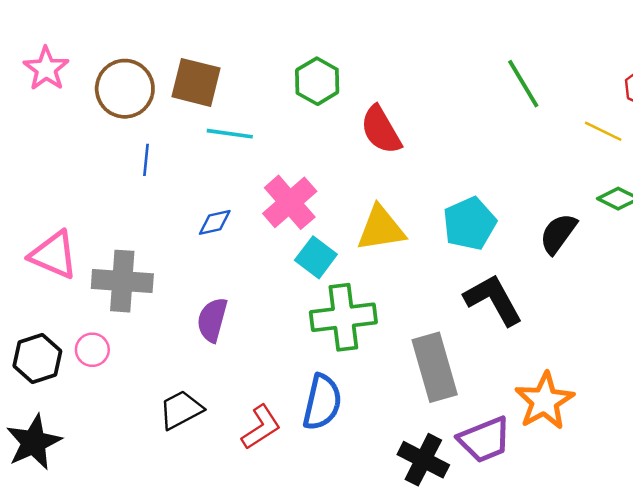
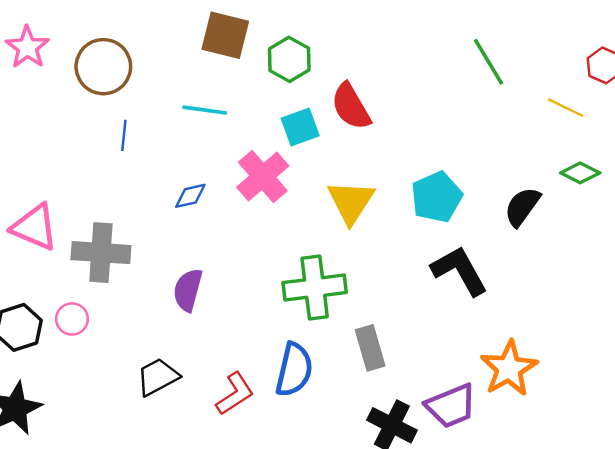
brown square: (196, 82) -> (225, 35), moved
yellow triangle: (381, 229) -> (351, 202), turned -48
cyan square: (316, 257) -> (300, 127), moved, turned 33
gray rectangle: (435, 367) -> (370, 348), moved, size x0.7

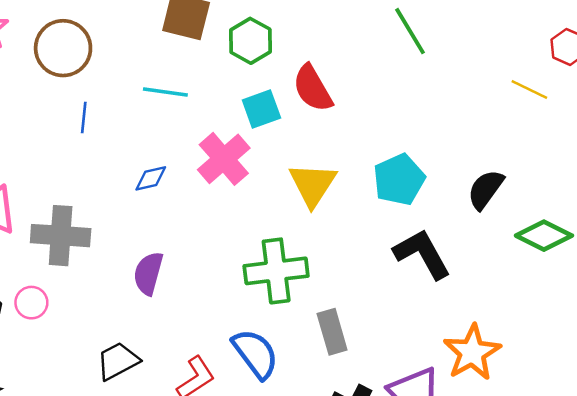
green line: (488, 62) -> (410, 31), moved
green diamond: (580, 173) -> (544, 236), moved, size x1.4
blue semicircle: (294, 370) -> (255, 354), turned -50

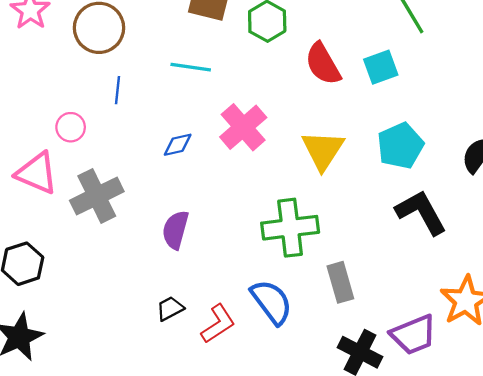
cyan square: (261, 109) -> (381, 67), moved
gray cross: (61, 236) -> (97, 196), turned -30
pink circle: (31, 303) -> (71, 127), moved
black trapezoid: (118, 361) -> (170, 308), moved, size x0.7

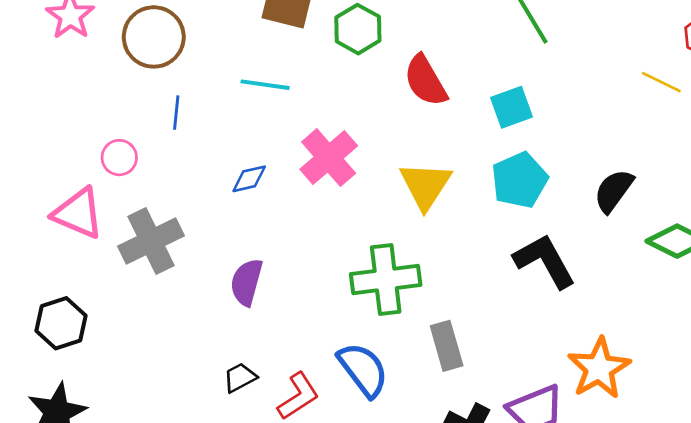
cyan square: (381, 67) -> (512, 107), moved

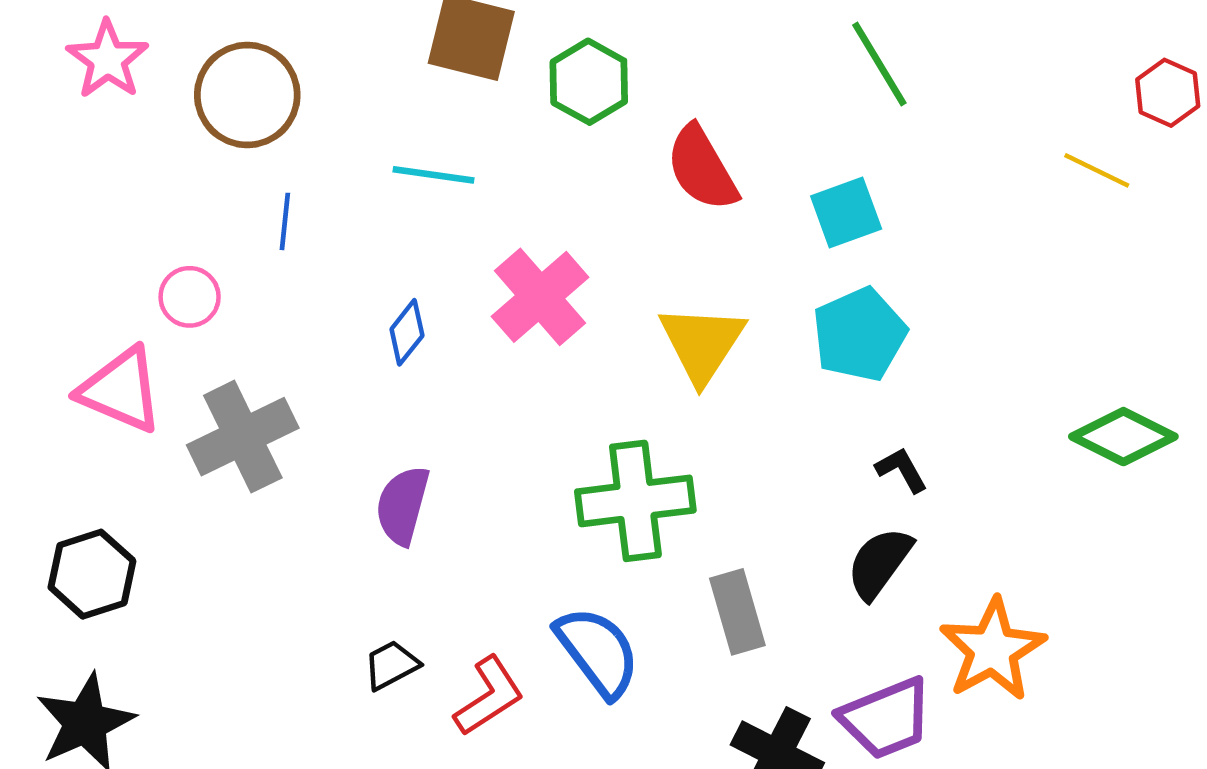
blue diamond: (249, 179) -> (407, 332), turned -39
black semicircle: (614, 191) -> (879, 563), moved
black L-shape: (545, 261) -> (902, 470), size x0.5

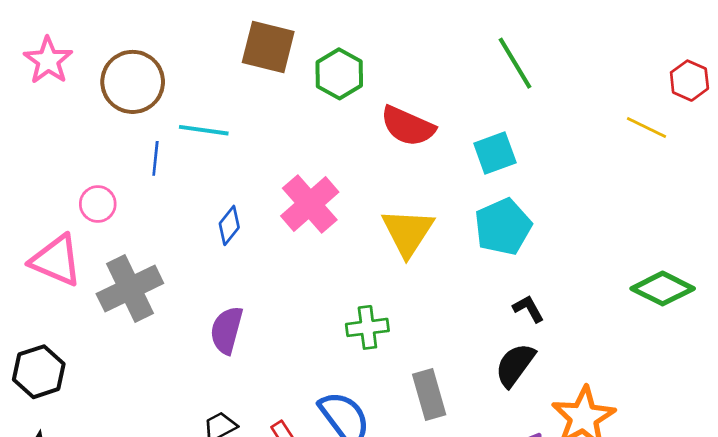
red semicircle: (702, 168) -> (408, 126), turned -36
cyan line: (434, 175) -> (204, 130), moved
green cross: (635, 501) -> (367, 327), size x0.6

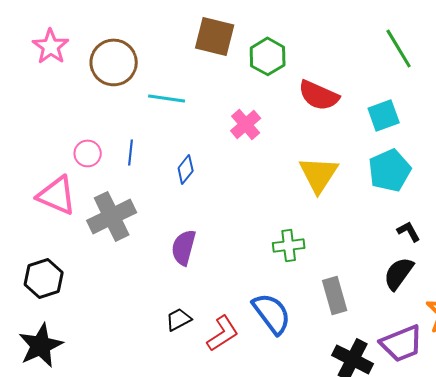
blue line: (155, 158) -> (131, 152), moved
pink cross: (310, 204) -> (246, 124), moved, size x0.7

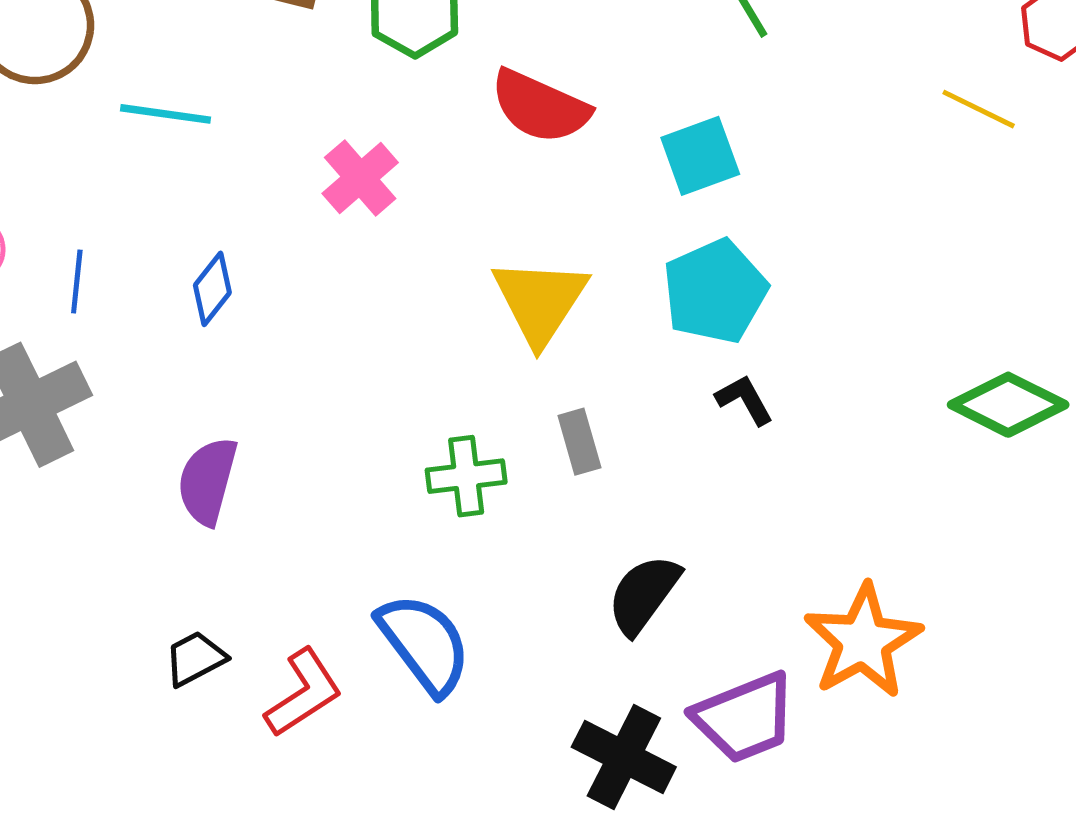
blue line: (131, 152) -> (77, 281), moved
black L-shape: (409, 231) -> (745, 400), moved
black semicircle: (399, 273) -> (644, 594), moved
gray rectangle: (335, 295) -> (579, 442), moved, size x0.7

